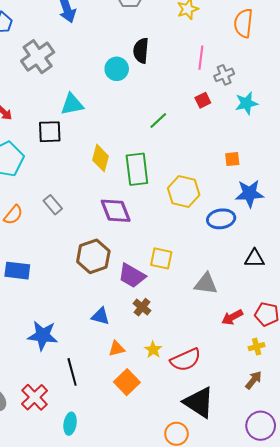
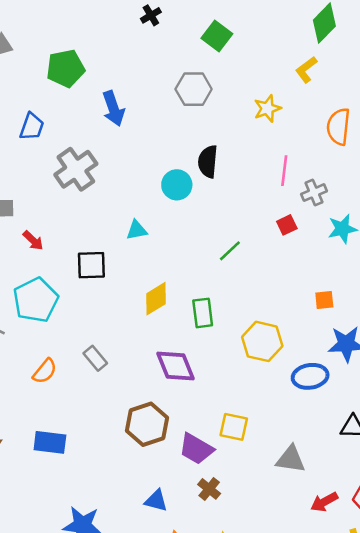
cyan triangle: (72, 104) -> (137, 230), moved, size x0.7
yellow diamond: (100, 158) -> (156, 299), turned 44
green rectangle: (137, 169) -> (203, 313), size x0.7

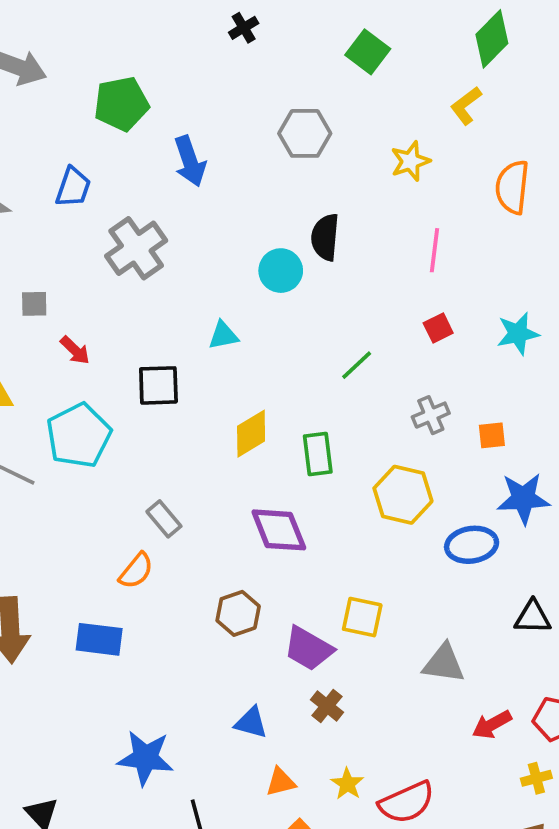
green square: (217, 36) -> (368, 52), moved
gray cross: (314, 193) -> (431, 415), moved
orange semicircle: (45, 371) -> (136, 571), moved
brown hexagon: (147, 424) -> (238, 613), size x0.7

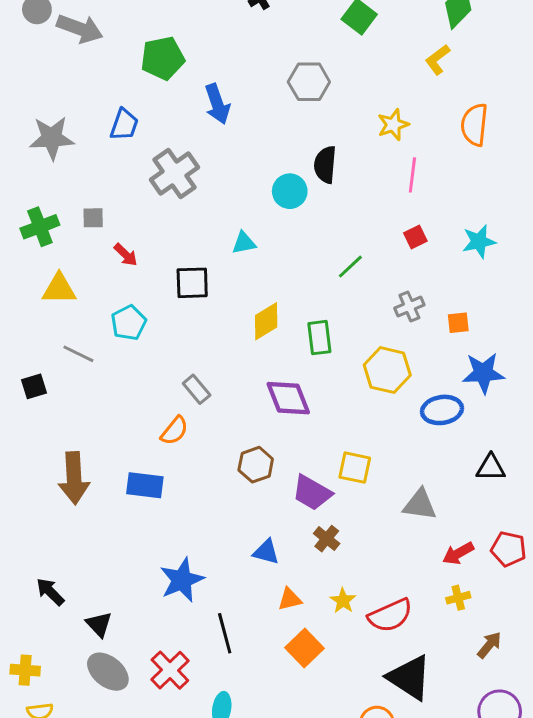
yellow star: (410, 161) -> (393, 125), moved
cyan pentagon: (79, 435) -> (129, 323), size x0.7
blue star: (145, 758) -> (182, 580), turned -30
yellow cross: (536, 778) -> (458, 598), moved

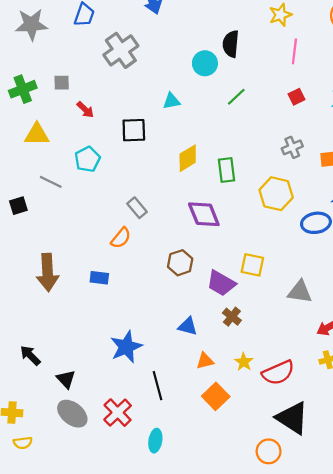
green line: (350, 267) -> (236, 97), moved
blue rectangle: (145, 485) -> (99, 278), size x0.7

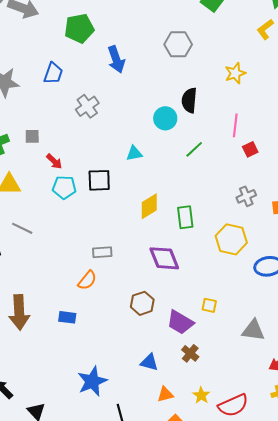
gray cross: (121, 50) -> (87, 106), size x0.7
pink line: (294, 51) -> (235, 125), moved
cyan pentagon: (87, 159) -> (64, 187), moved, turned 30
gray rectangle: (137, 208) -> (102, 252), turned -54
yellow square: (252, 265) -> (209, 305), size x0.7

